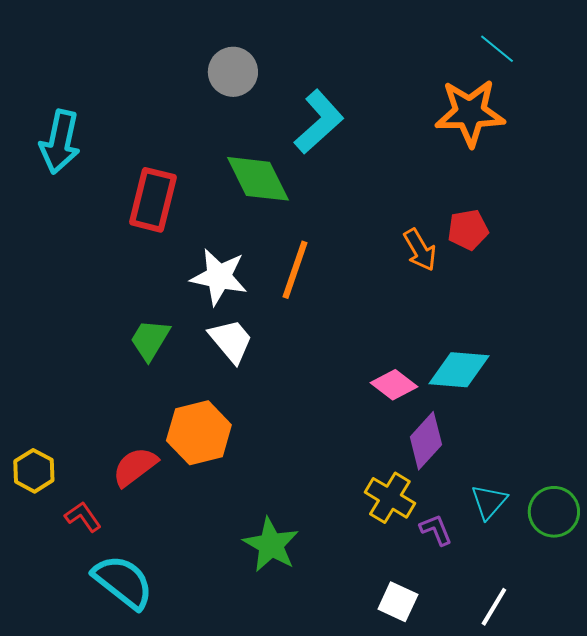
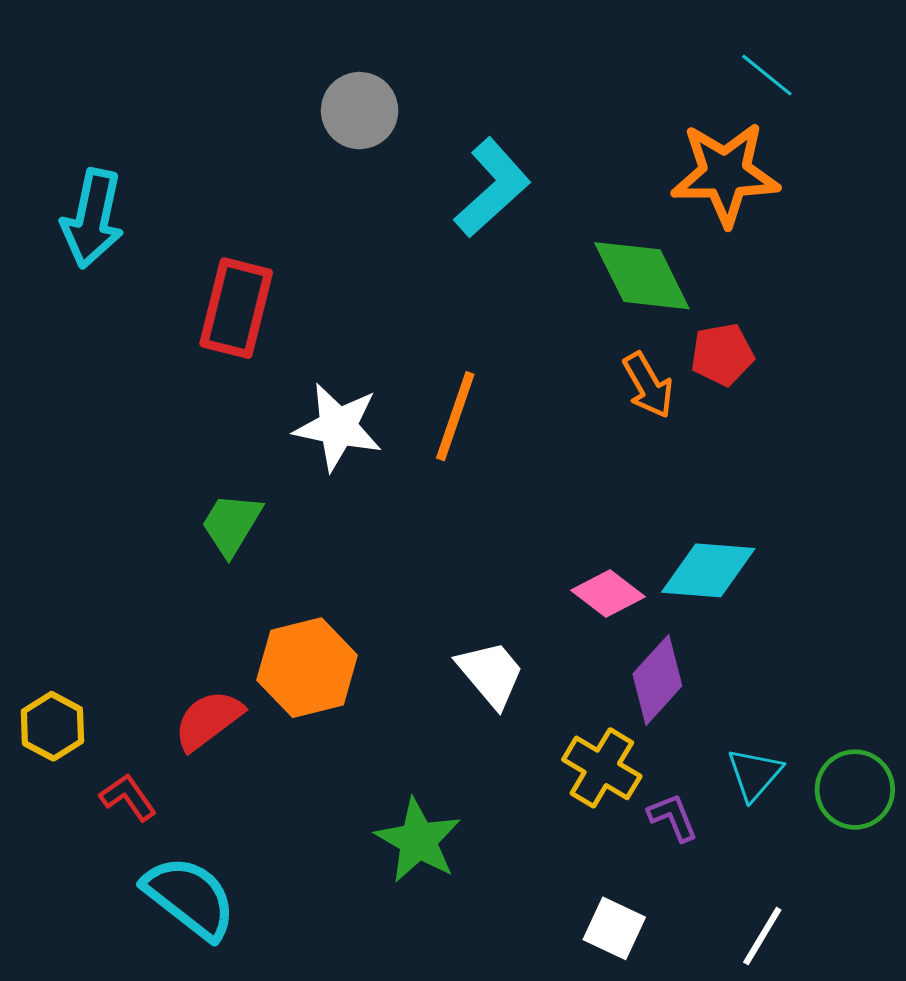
green diamond: (258, 179) -> (642, 276), moved
white trapezoid: (231, 341) -> (491, 674), moved

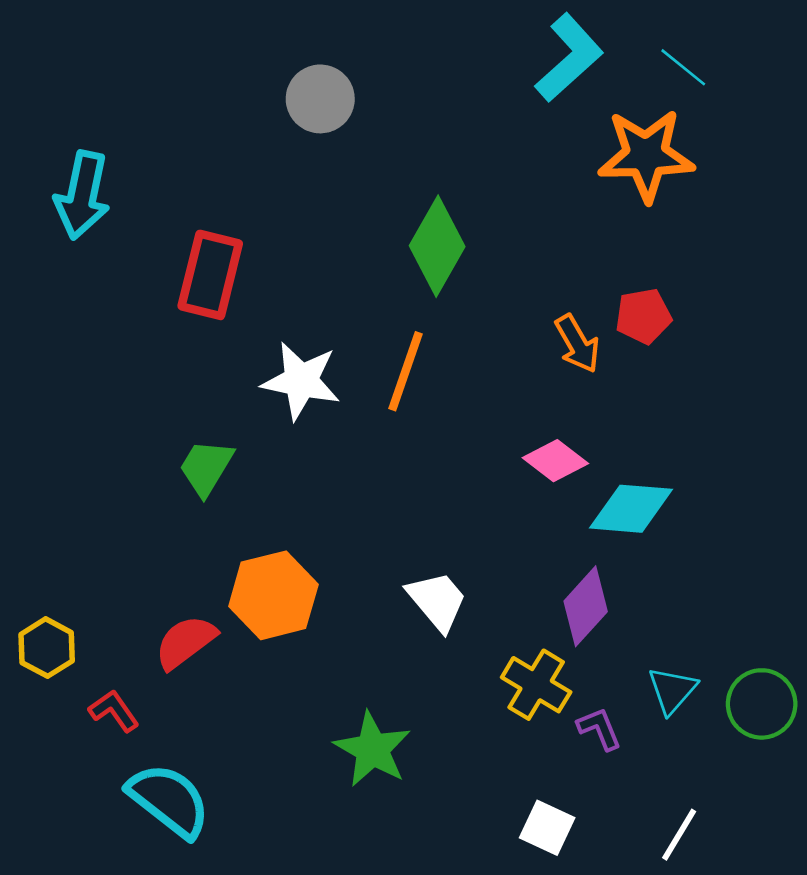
cyan L-shape: (492, 188) -> (569, 58), moved
green diamond: (642, 276) -> (437, 246), moved, turned 56
pink diamond: (608, 594) -> (555, 461), moved

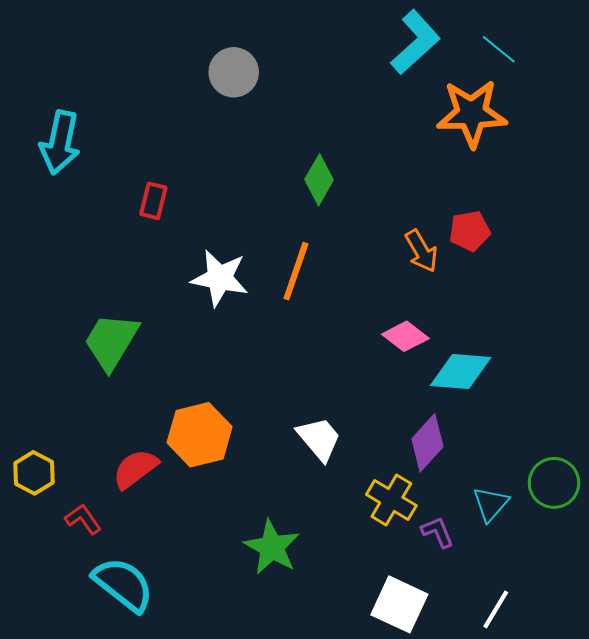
green diamond: (437, 246) -> (319, 180), size x0.7
red rectangle: (210, 275) -> (153, 201), size x0.6
green trapezoid: (206, 467) -> (111, 341), moved, size x1.4
green circle: (762, 704) -> (554, 483), moved
white square: (547, 828) -> (399, 604), size x1.4

